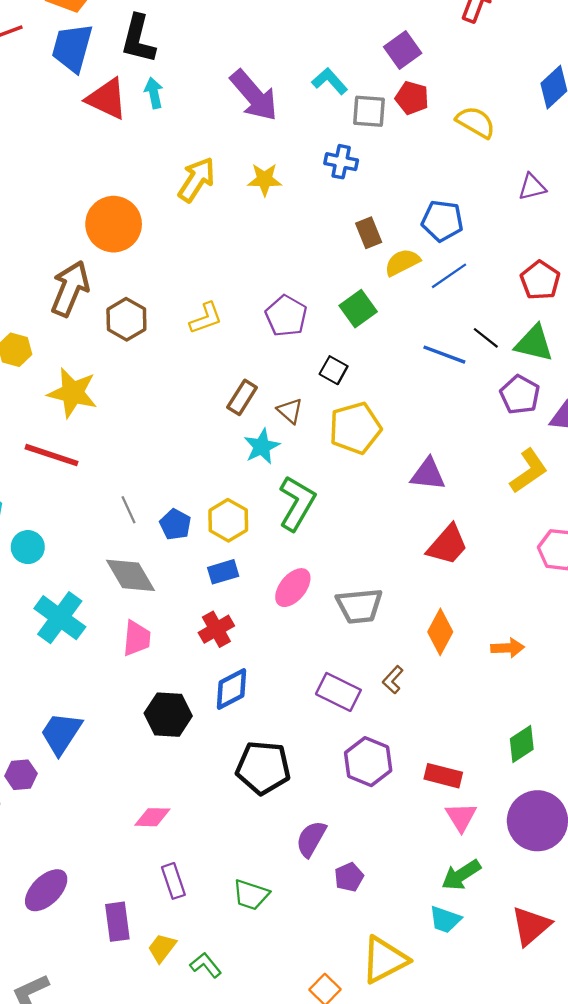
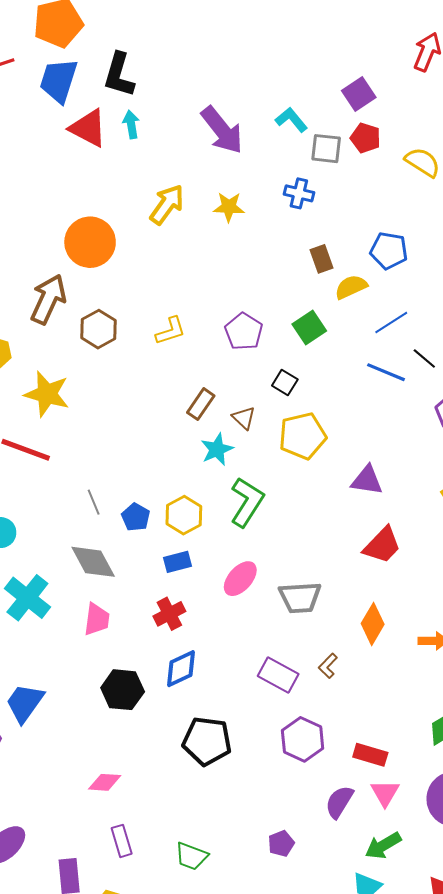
blue line: (449, 276) -> (391, 322), moved
purple semicircle: (311, 839) -> (339, 802), moved

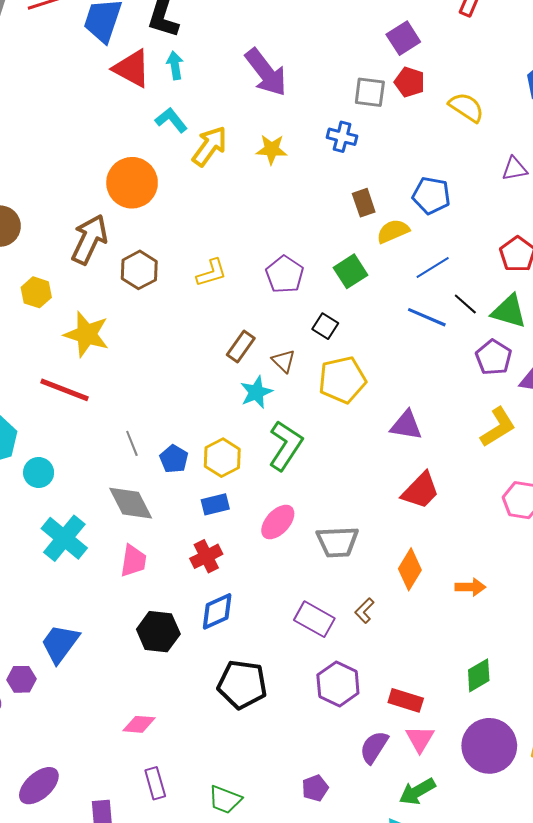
cyan L-shape: (291, 120) -> (171, 120), moved

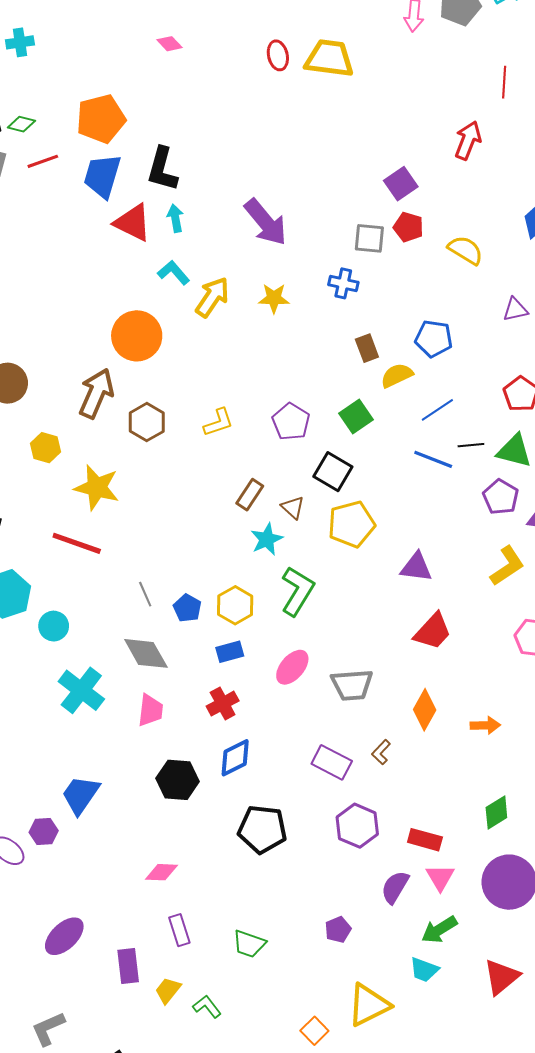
black line: (465, 304) -> (471, 445), turned -45
black square: (325, 326) -> (333, 472), size x1.5

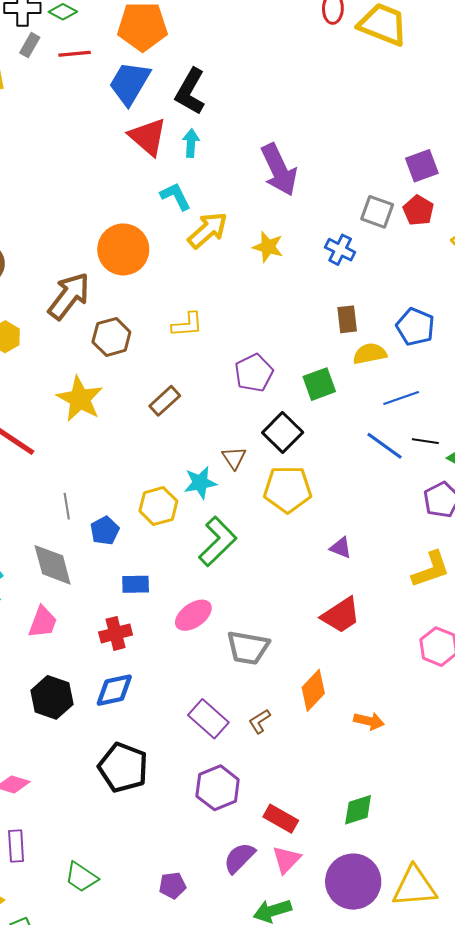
yellow L-shape: (218, 422) -> (187, 325), moved
yellow star: (97, 487) -> (80, 399), moved
brown rectangle: (250, 495) -> (165, 401), moved
purple triangle: (416, 567) -> (341, 548), size x0.7
yellow hexagon: (235, 605) -> (158, 506), moved

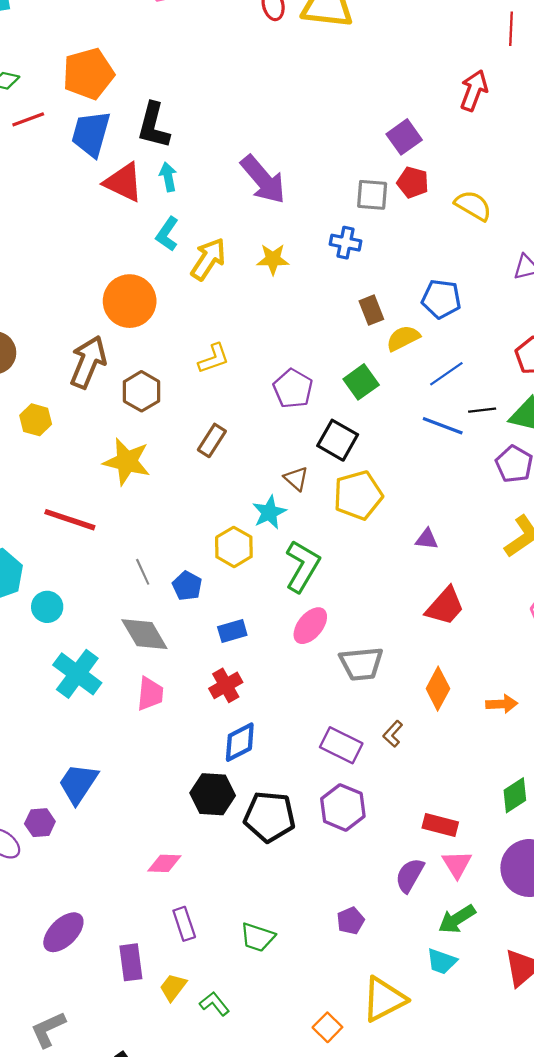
cyan L-shape: (176, 196) -> (167, 234), turned -104
pink ellipse: (193, 615) -> (310, 626), moved
black hexagon: (52, 697) -> (213, 794), moved
purple hexagon: (218, 788) -> (343, 807), moved

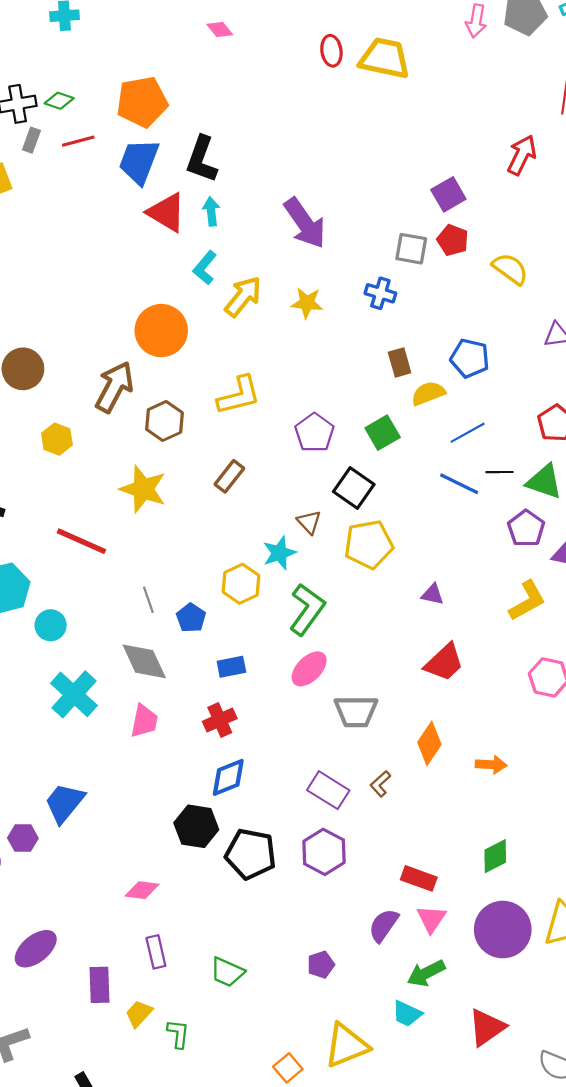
yellow L-shape: (214, 359) -> (239, 395), size x1.4
green L-shape: (214, 1004) -> (178, 1034), turned 40

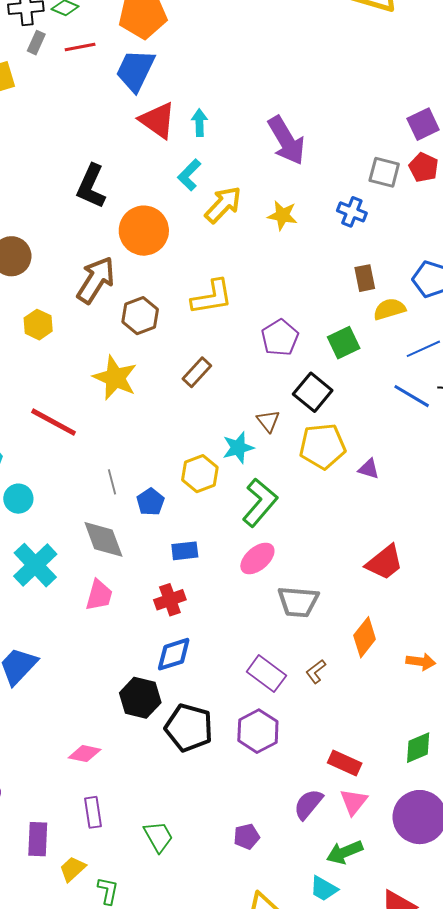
black L-shape: (202, 159) -> (91, 186), moved
purple triangle: (433, 594) -> (369, 469), moved
green trapezoid: (227, 972) -> (158, 837), turned -148

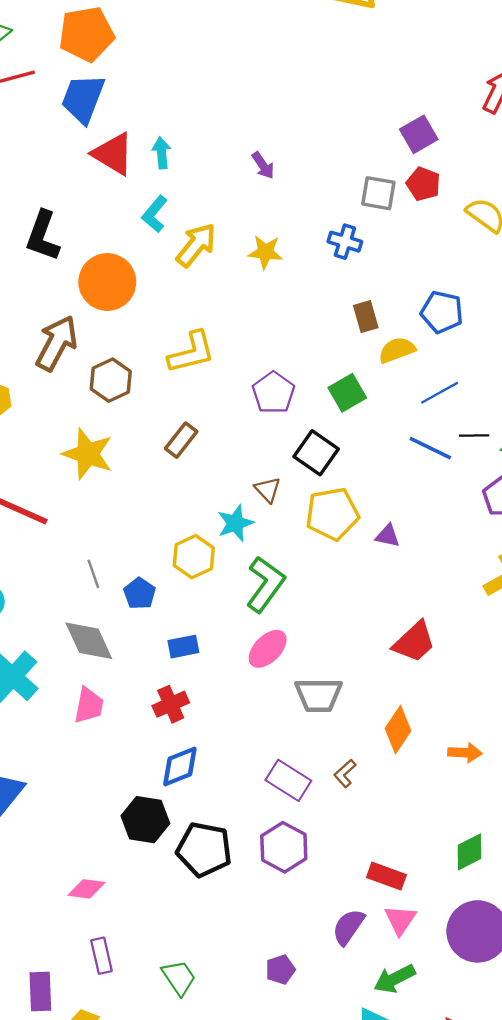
purple arrow: (286, 140) -> (263, 165), size x0.5

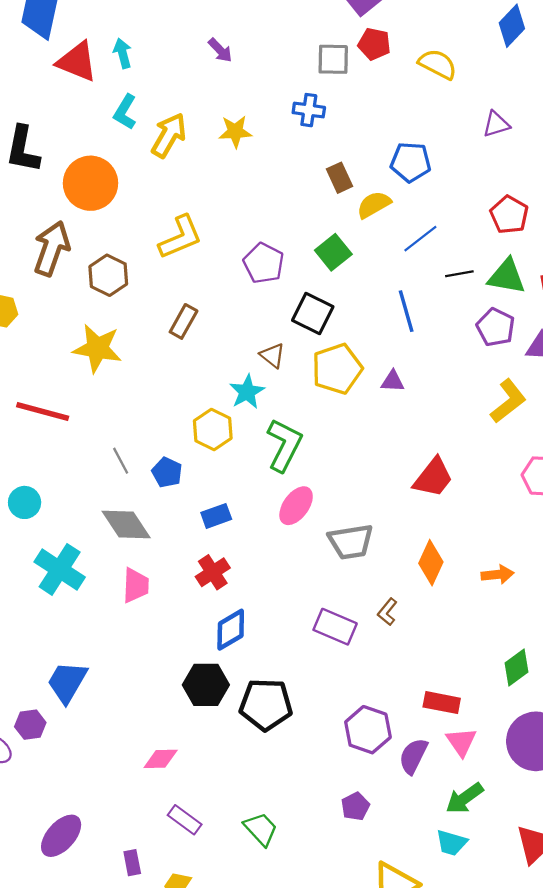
blue line: (430, 448) -> (406, 311), moved, turned 57
purple hexagon: (284, 847) -> (368, 730), moved
purple rectangle: (102, 956) -> (185, 820), turned -32
purple rectangle: (40, 991) -> (132, 863), size x0.7

